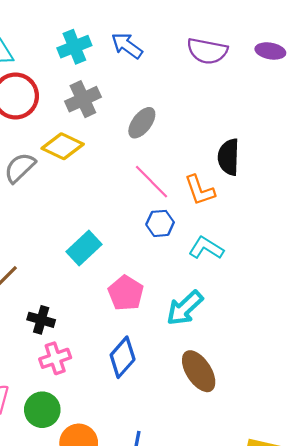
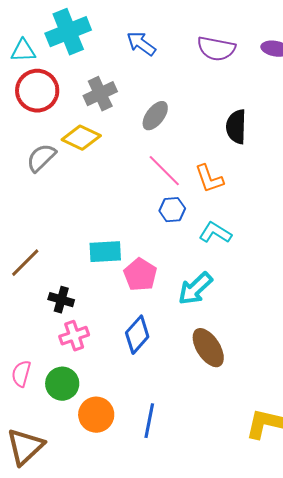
cyan cross: (74, 47) -> (68, 32), moved, size x1.4
black semicircle: (229, 157) -> (236, 127), moved
cyan rectangle: (84, 248) -> (105, 252), moved, turned 40

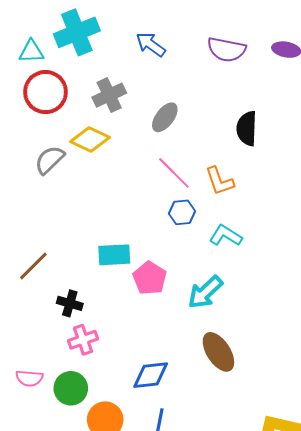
blue diamond: (137, 335) -> (151, 375), moved, turned 42
pink semicircle: (21, 374) -> (29, 378), turned -100

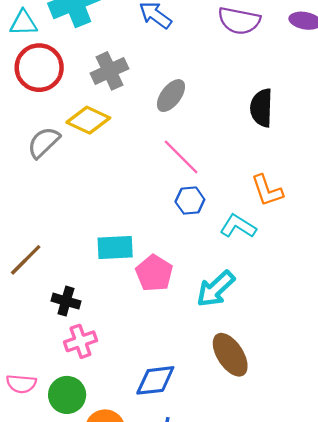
orange L-shape: (219, 181) -> (267, 190), moved

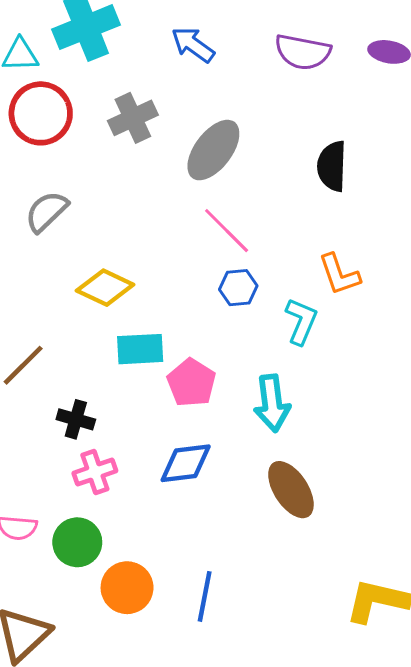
gray ellipse: (171, 96) -> (213, 150), size x1.4
yellow diamond: (88, 120) -> (105, 288), moved
cyan L-shape: (238, 226) -> (301, 321), turned 81
cyan arrow: (216, 289) -> (272, 403), turned -54
blue diamond: (155, 380) -> (186, 463), moved

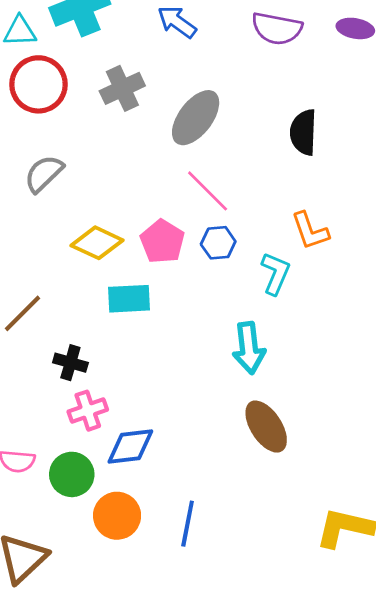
pink pentagon: (191, 383) -> (162, 241), moved
blue diamond: (186, 463) -> (130, 446), moved

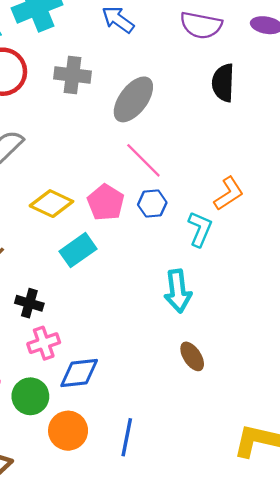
gray cross: (122, 88) -> (72, 75), turned 32
black semicircle: (303, 132) -> (223, 83), moved
orange L-shape: (310, 231) -> (229, 194), turned -104
cyan rectangle: (129, 299) -> (78, 250), turned -32
brown ellipse: (266, 427) -> (192, 356), size x0.7

